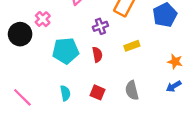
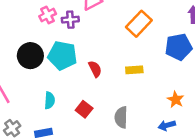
purple cross: (100, 26) -> (70, 20), moved
black circle: (20, 34) -> (30, 56), moved
red semicircle: (97, 55) -> (95, 69), turned -32

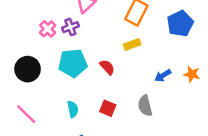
black circle: (30, 56) -> (28, 69), moved
yellow rectangle: (134, 70) -> (132, 44), moved
blue arrow: (167, 125) -> (163, 76), moved

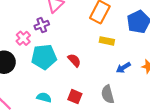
pink cross: (48, 29) -> (23, 38), moved
yellow rectangle: (132, 44) -> (107, 41), moved, turned 32
cyan semicircle: (73, 109) -> (44, 97), turned -64

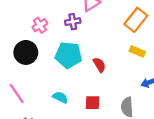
pink cross: (23, 38) -> (40, 25), moved
red square: (75, 97) -> (93, 103), turned -32

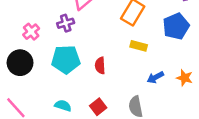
red semicircle: (99, 65) -> (100, 66), turned -144
red square: (93, 103) -> (98, 107), turned -32

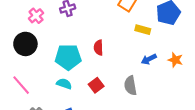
yellow rectangle: (139, 46) -> (143, 30), moved
cyan pentagon: (66, 59) -> (68, 57), moved

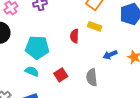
yellow rectangle: (143, 30) -> (95, 26), moved
red semicircle: (98, 48) -> (74, 36), moved

